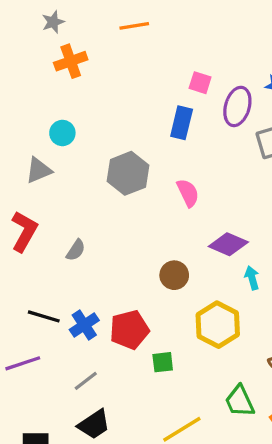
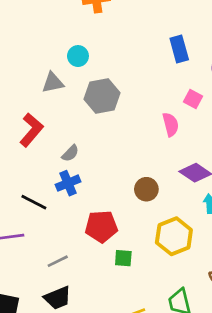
pink square: (200, 83) -> (193, 99), moved
blue rectangle: (182, 123) -> (179, 49), moved, turned -40
gray hexagon: (128, 173) -> (102, 96), moved
blue cross: (84, 325) -> (68, 183), moved

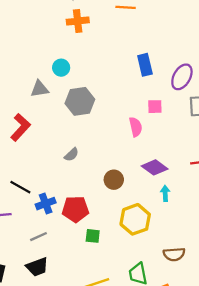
pink square: (193, 99) -> (155, 107), turned -32
gray semicircle: (70, 153) -> (72, 155), moved
blue cross: (68, 183) -> (46, 204), moved

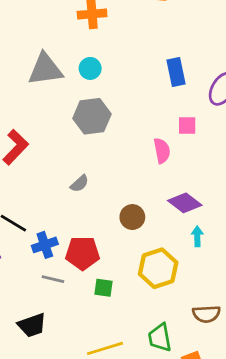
cyan circle: (61, 68) -> (90, 68), moved
gray triangle: (40, 89) -> (45, 69), moved, size x1.5
gray line: (38, 237) -> (53, 279), moved, turned 36

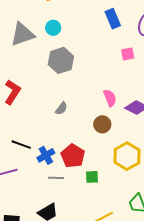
pink semicircle: (162, 151) -> (110, 98), moved
red pentagon: (83, 253) -> (73, 156), turned -30

